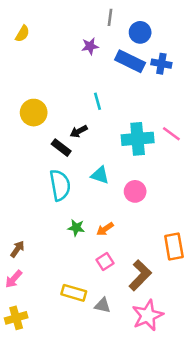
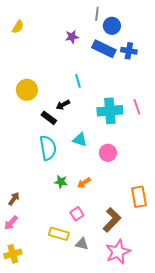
gray line: (110, 17) -> (97, 14), moved
pink line: (171, 134) -> (137, 107), turned 35
pink square: (105, 262) -> (77, 214), moved

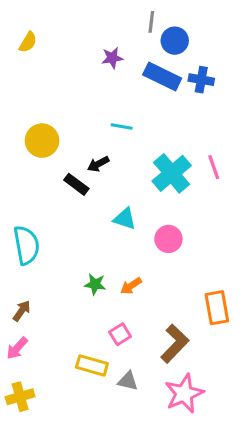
cyan line: (78, 81) -> (122, 127), turned -64
cyan cross: (110, 111) -> (172, 173), turned -35
cyan semicircle: (48, 148) -> (26, 245), moved

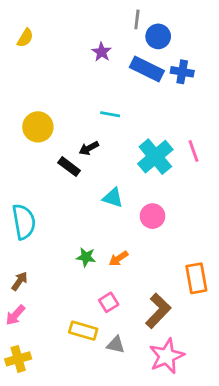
purple star: (112, 58) -> (102, 52), turned -30

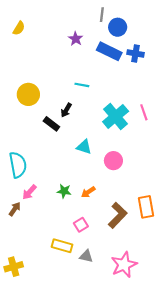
black arrow: (89, 148) -> (66, 110), turned -32
brown L-shape: (158, 311) -> (118, 215), moved
pink arrow: (15, 315) -> (29, 192), moved

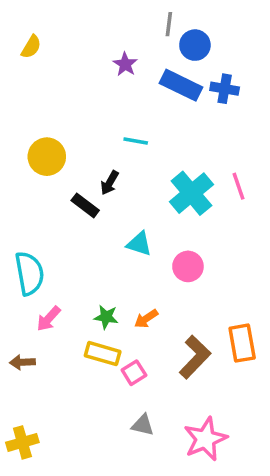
brown arrow: (15, 209) -> (22, 362), moved, turned -128
yellow rectangle: (62, 246) -> (103, 354), moved

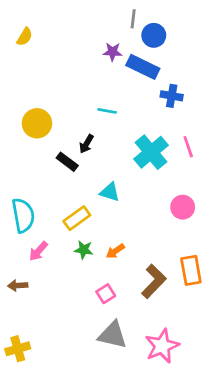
purple star: (125, 64) -> (113, 52), moved, turned -30
blue cross: (225, 89) -> (172, 96), moved
pink circle: (188, 266) -> (183, 207), moved
yellow rectangle: (103, 354) -> (77, 218), moved, turned -52
gray triangle: (143, 425) -> (113, 335), size x1.6

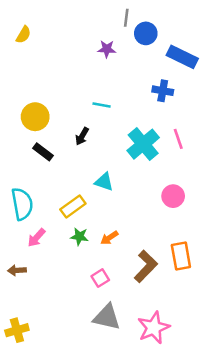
blue rectangle: (143, 67) -> (182, 57), moved
black rectangle: (67, 162) -> (43, 152), moved

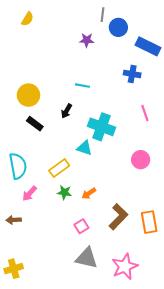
yellow semicircle: (23, 35) -> (27, 19), moved
cyan cross: (143, 144) -> (101, 127), moved, turned -30
orange rectangle: (181, 256) -> (149, 222), moved

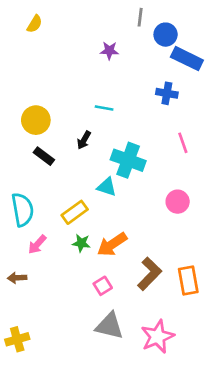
gray line: (103, 15) -> (140, 17), moved
blue circle: (118, 27) -> (166, 35), moved
orange arrow: (89, 193) -> (112, 244), size x1.6

